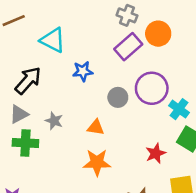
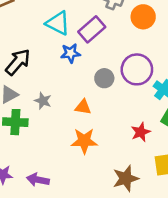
cyan triangle: (53, 40) -> (58, 23), moved
purple rectangle: (128, 47) -> (92, 29), moved

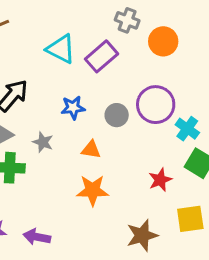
blue star: (70, 53) -> (73, 108), moved

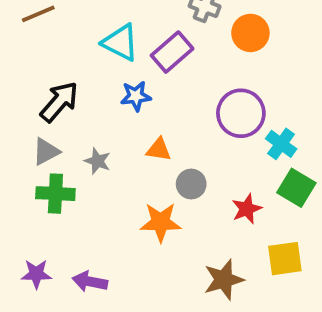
blue star: (73, 108) -> (136, 96), moved
gray circle: (117, 115) -> (191, 184), moved
orange triangle: (91, 150) -> (159, 150), moved

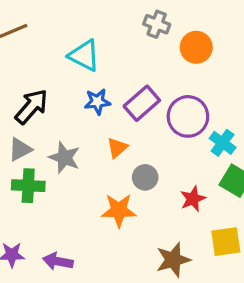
purple rectangle: (172, 52) -> (142, 103), moved
orange triangle: (159, 150) -> (117, 148), turned -50
gray star: (98, 161) -> (64, 158), size x1.4

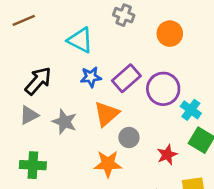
gray cross: (157, 24) -> (124, 15), moved
orange triangle: (117, 148) -> (107, 114), size x1.5
green cross: (28, 186) -> (33, 165), moved

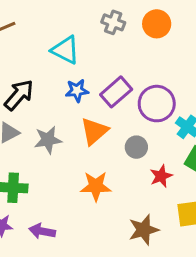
orange circle: (170, 34) -> (157, 24), moved
gray star: (64, 122) -> (48, 140), turned -30
gray circle: (129, 138) -> (136, 147), moved

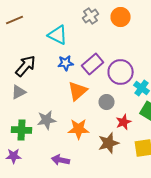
gray cross: (113, 22) -> (91, 16), turned 35
gray star: (48, 140) -> (47, 120), moved
brown star: (144, 230) -> (109, 143), moved
purple arrow: (42, 231) -> (61, 160), moved

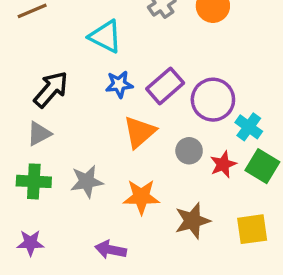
red star: (124, 122) -> (223, 164), moved
green cross: (22, 130) -> (34, 181), moved

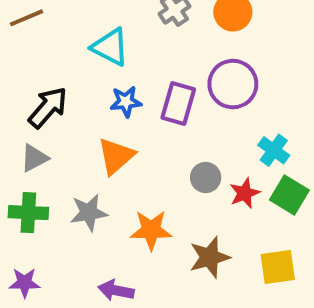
purple rectangle: (165, 86) -> (178, 104), turned -33
purple circle: (213, 100) -> (233, 84), moved
orange triangle: (140, 132) -> (116, 156), moved

